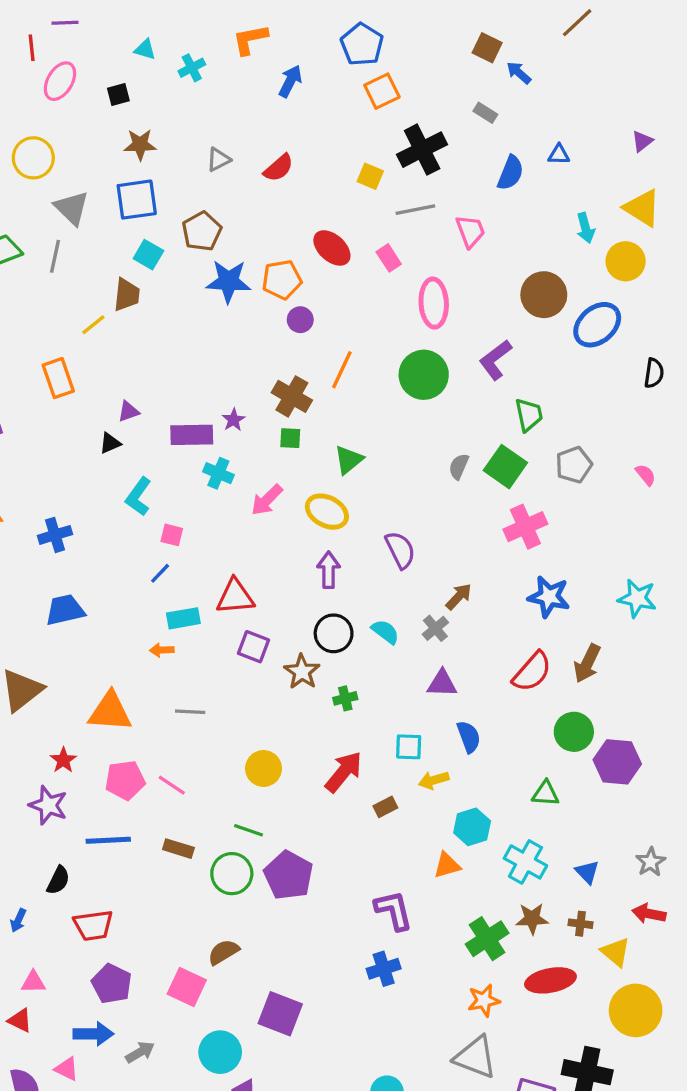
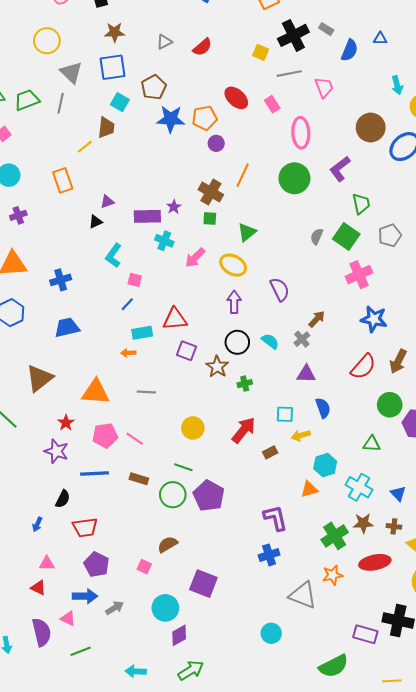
gray rectangle: (485, 113) -> (326, 29), moved
pink square: (187, 987) -> (144, 567), size x0.6
gray triangle: (475, 1057) -> (303, 595), moved

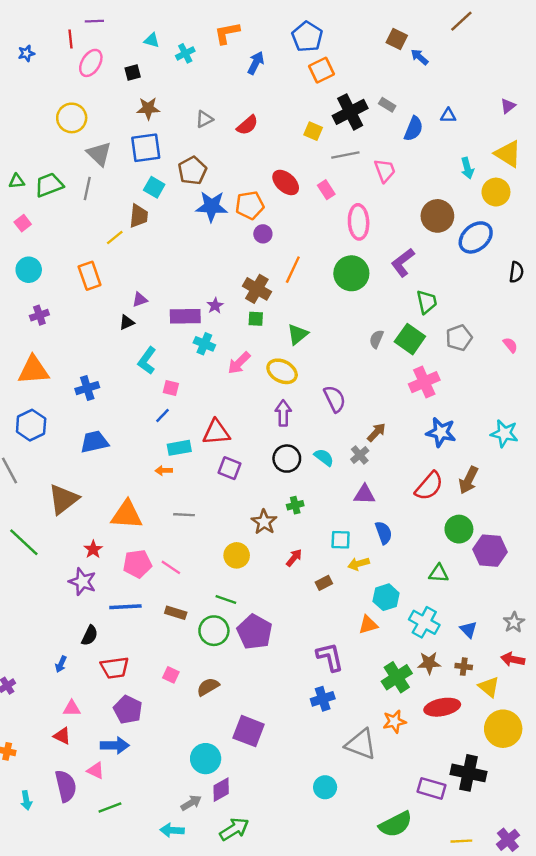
brown star: (217, 367) -> (264, 522), moved
red arrow: (244, 430) -> (294, 558), size x0.6
pink square: (144, 567) -> (171, 675), moved
gray arrow: (115, 608) -> (191, 803), moved

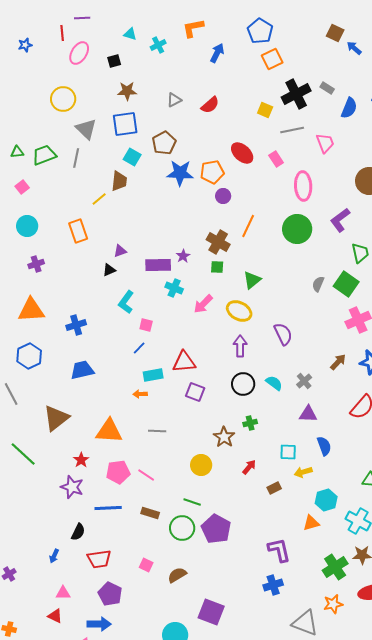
brown arrow: (376, 432) -> (338, 362), moved

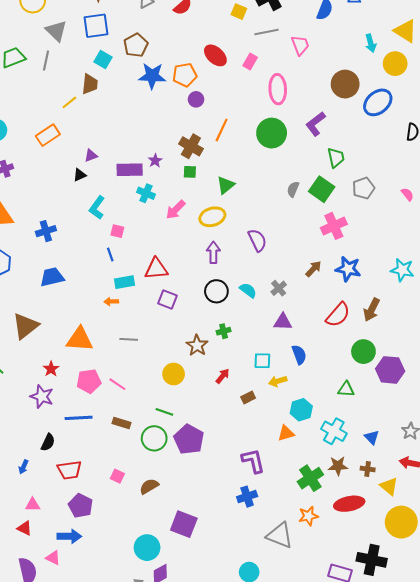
pink rectangle: (276, 159) -> (250, 62), turned 63
orange rectangle: (78, 231) -> (48, 135), turned 75
yellow ellipse: (239, 311) -> (212, 217), turned -45
blue line: (139, 348) -> (110, 255), turned -64

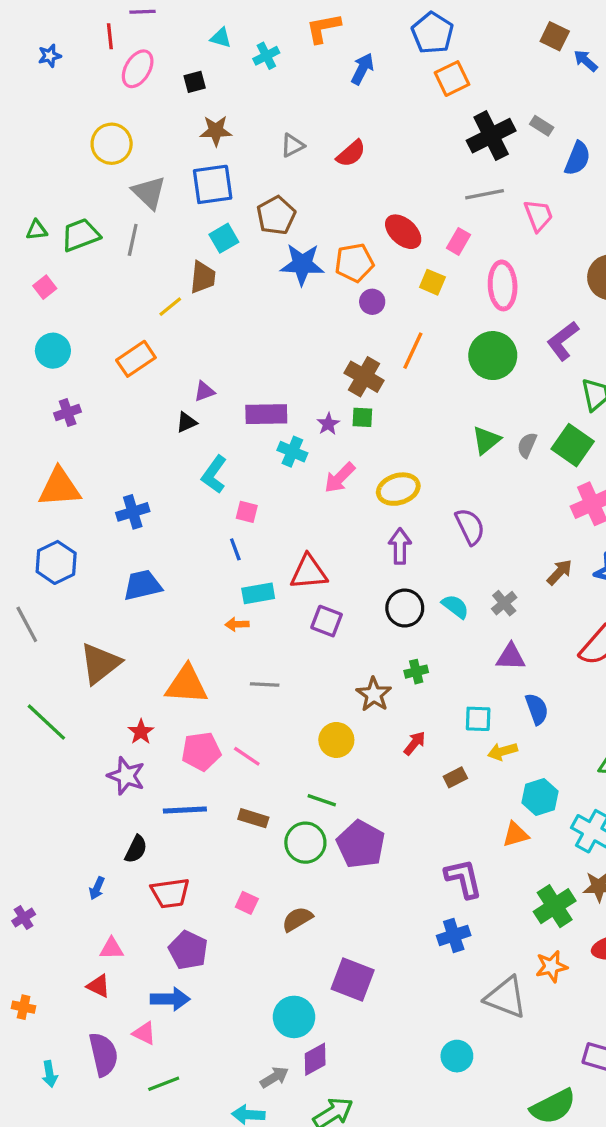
yellow square: (239, 12) -> (432, 282), moved
cyan square: (103, 60) -> (224, 238), turned 30
purple star: (155, 161) -> (328, 424), moved
green triangle: (226, 185) -> (486, 440), moved

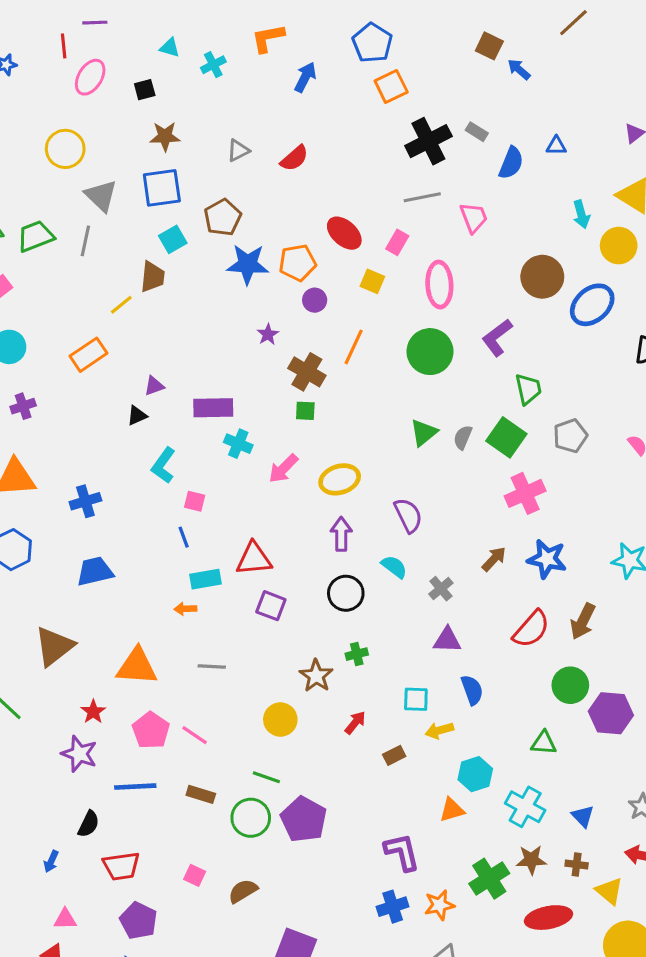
purple star: (328, 424) -> (268, 334), moved
cyan semicircle: (455, 606) -> (394, 567), moved
pink pentagon: (201, 751) -> (151, 730), turned -30
orange star: (551, 966) -> (439, 905), moved

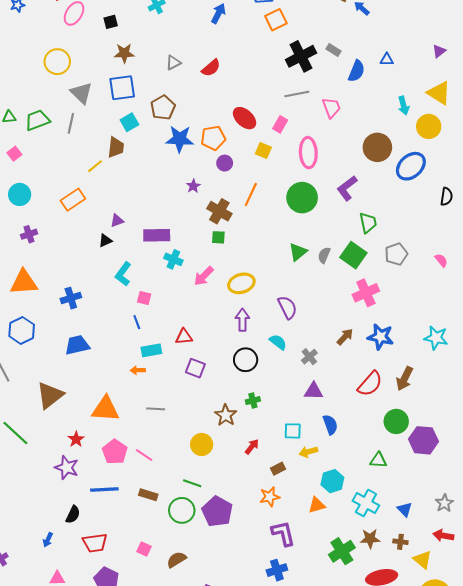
red triangle: (254, 559) -> (184, 337), size x0.7
orange star: (439, 905) -> (270, 497), moved

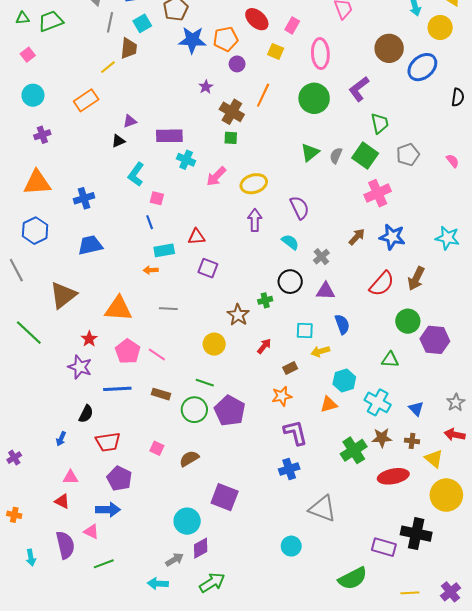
gray line: (71, 123) -> (110, 22), moved
black circle: (246, 360) -> (290, 282), moved

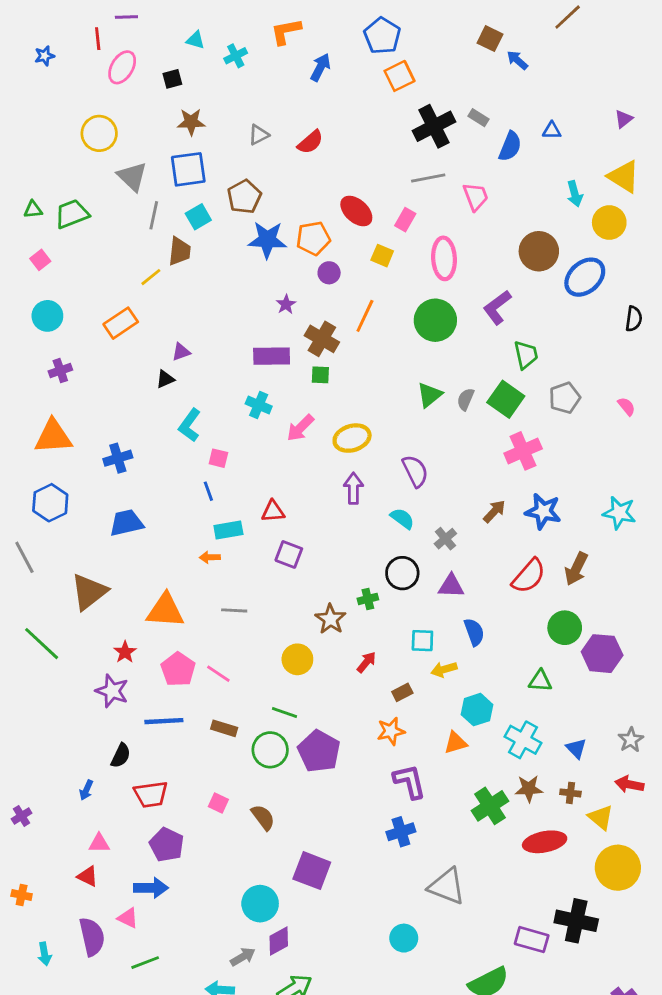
purple rectangle: (169, 136) -> (272, 356), moved
brown semicircle: (189, 459) -> (263, 817), turned 84

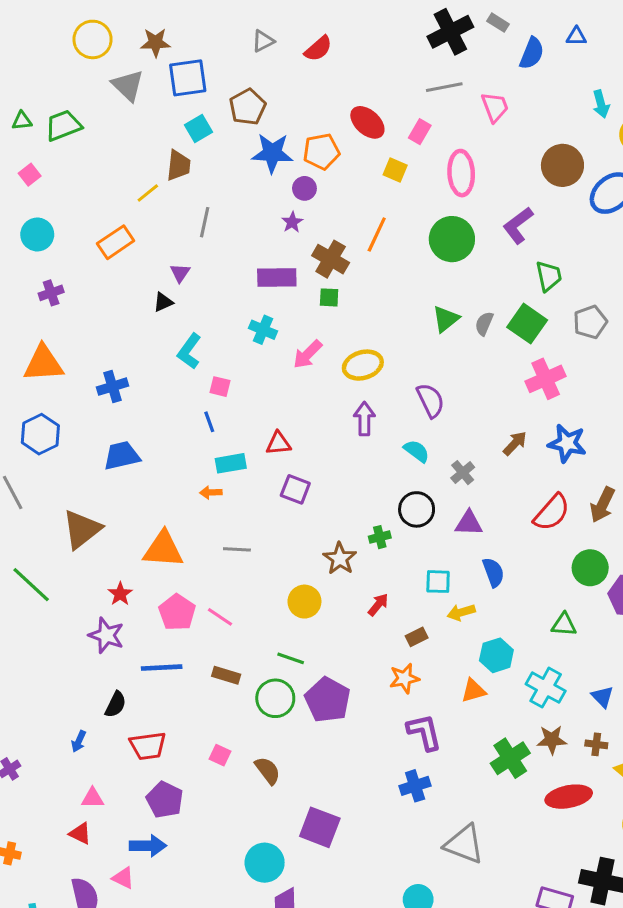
brown star: (191, 122) -> (156, 43), moved
gray line: (154, 215) -> (205, 222), moved
purple circle: (329, 273) -> (304, 188), moved
purple triangle: (181, 352) -> (180, 273), turned -36

